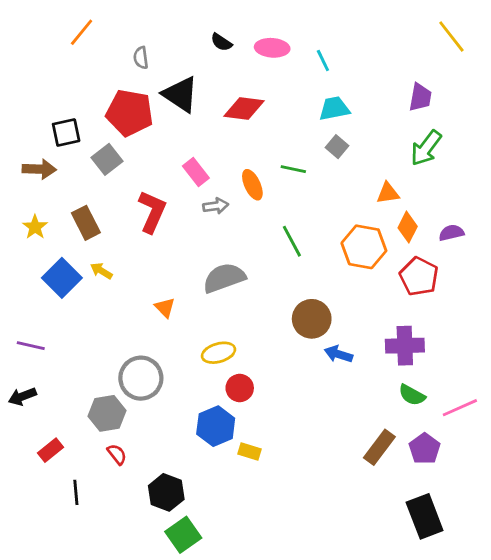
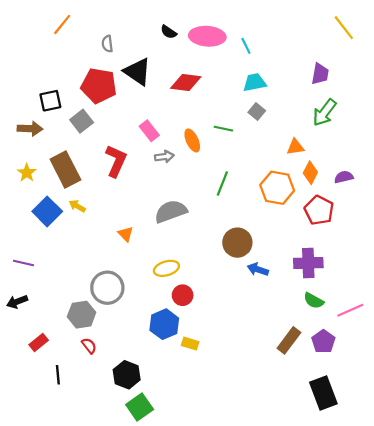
pink ellipse: (272, 48) -> (207, 36), size x1.4
brown rectangle: (86, 223) -> (65, 169), size x1.4
green line: (292, 241) -> (222, 183), turned 50

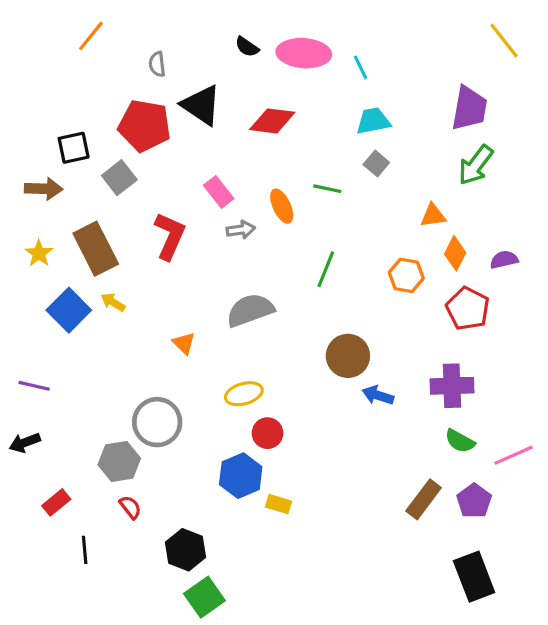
purple trapezoid: (320, 74) -> (469, 108), size x1.4
orange hexagon: (277, 188) -> (406, 275), size x0.7

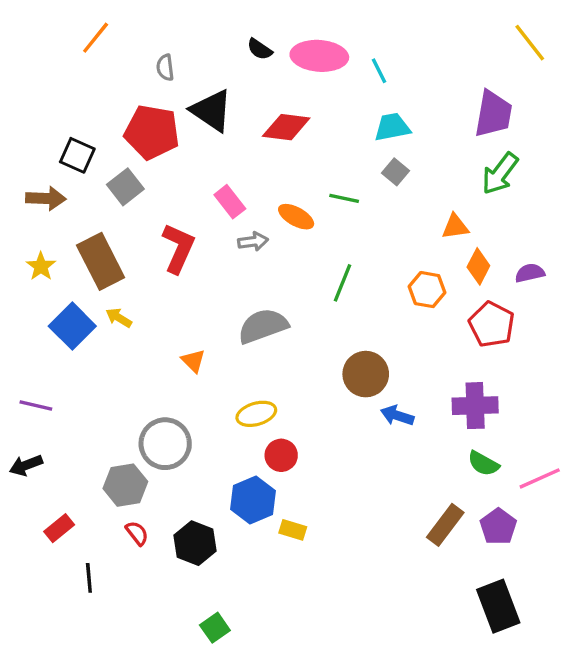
black square: (74, 148) -> (77, 155), turned 36
orange ellipse: (282, 206) -> (296, 217), turned -36
black hexagon: (186, 550) -> (195, 543), moved
green square: (204, 597) -> (215, 628), size x0.7

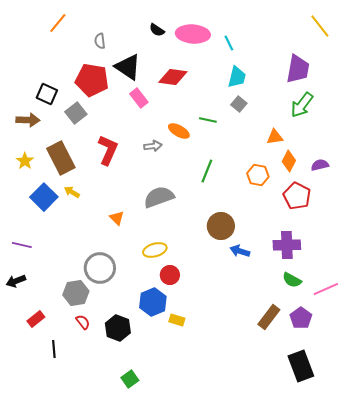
cyan trapezoid: (392, 127) -> (237, 77), turned 115
pink rectangle: (230, 202) -> (139, 98), moved

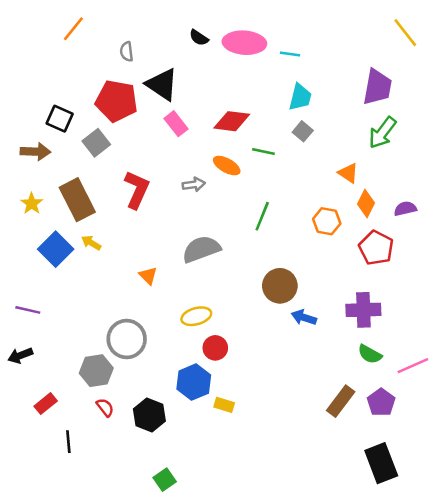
cyan line: (229, 43) -> (290, 54), turned -56
red diamond: (173, 77) -> (232, 121), moved
orange triangle: (275, 137) -> (348, 173), turned 42

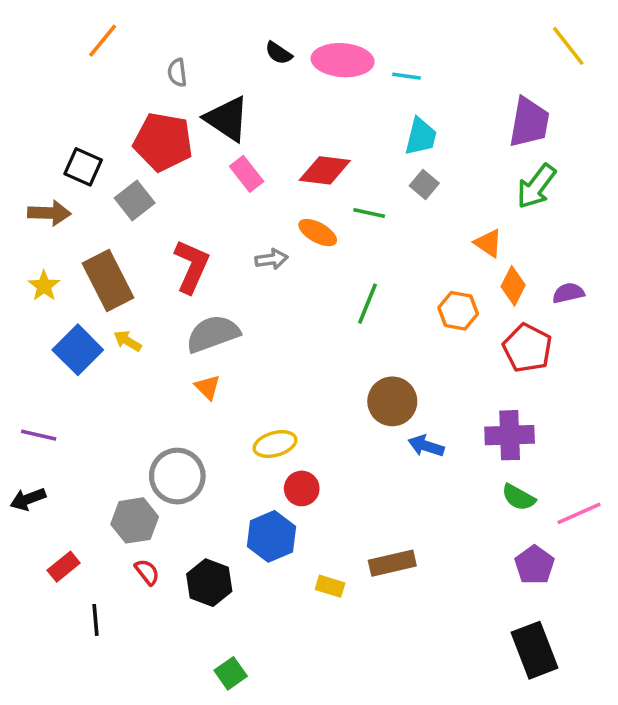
gray semicircle: (201, 249) -> (213, 334), moved
brown rectangle: (341, 401) -> (392, 563), moved, turned 40
yellow rectangle: (224, 405) -> (330, 586), moved

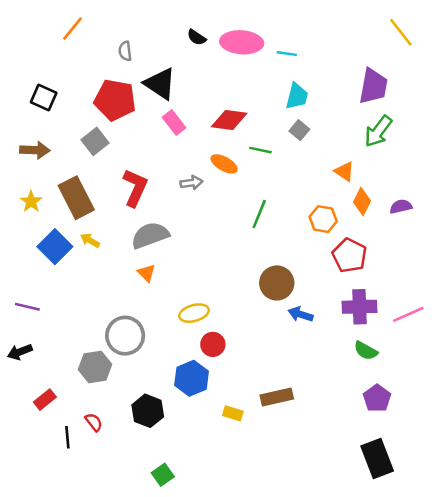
black square: (83, 167) -> (44, 97), moved
red pentagon: (527, 348) -> (349, 255), moved
pink line: (579, 513) -> (408, 314), moved
red semicircle: (147, 572) -> (94, 422), moved

